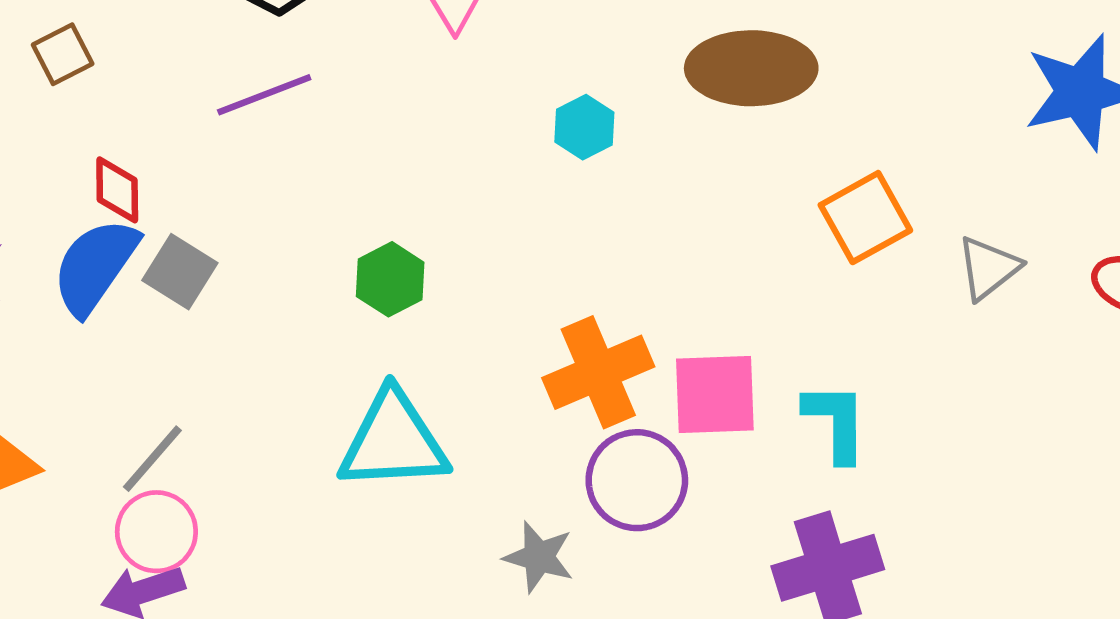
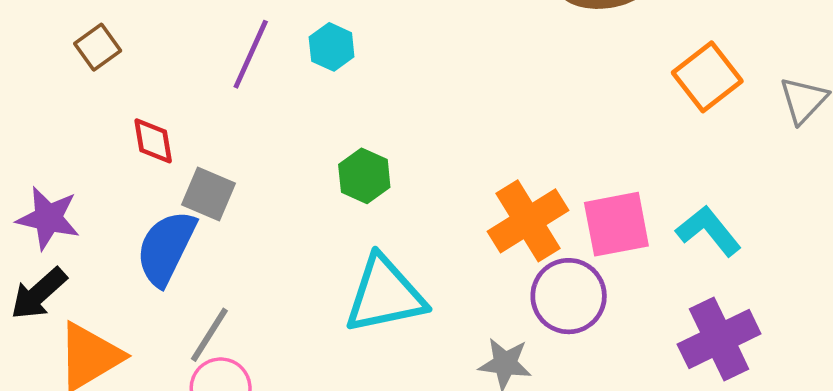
purple line: (264, 95) -> (251, 54), turned -36
cyan hexagon: (584, 127) -> (332, 47), moved
blue semicircle: (95, 266) -> (166, 248), moved
cyan L-shape: (836, 422) -> (709, 231), turned -30

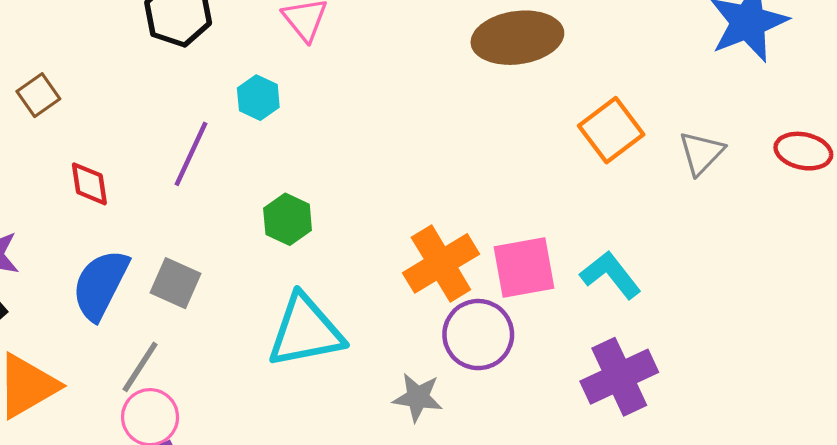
purple line: (251, 54) -> (191, 154), moved
gray square: (209, 194) -> (176, 283), moved

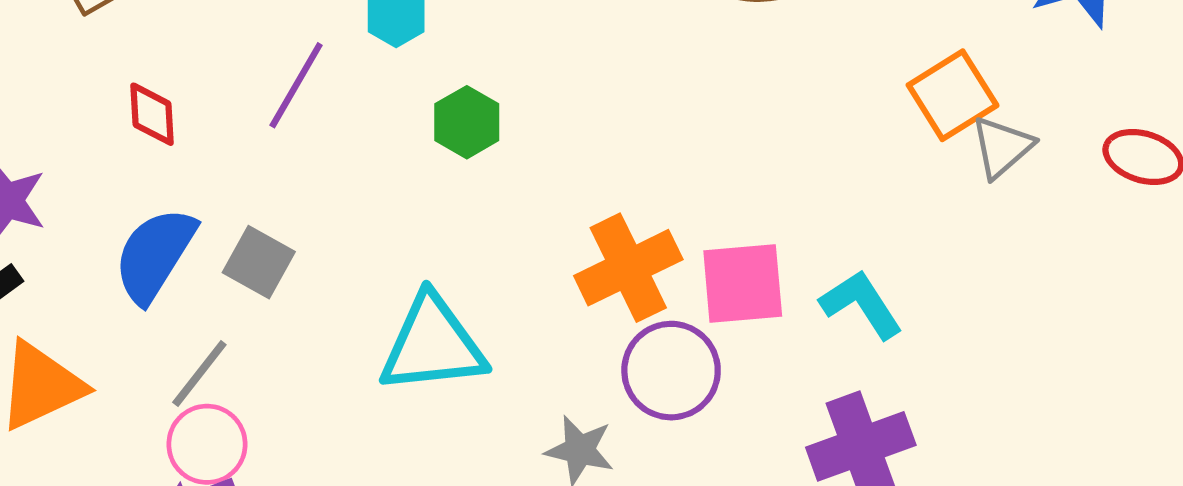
orange square: (611, 130) -> (953, 95), moved
green hexagon: (288, 219) -> (467, 122), moved

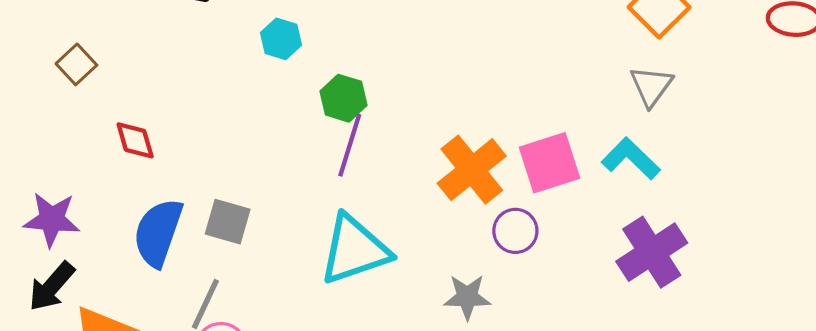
purple line: (296, 85) -> (350, 145), moved
gray triangle: (1002, 147) -> (651, 86), moved
purple circle: (671, 371) -> (515, 231), size x0.7

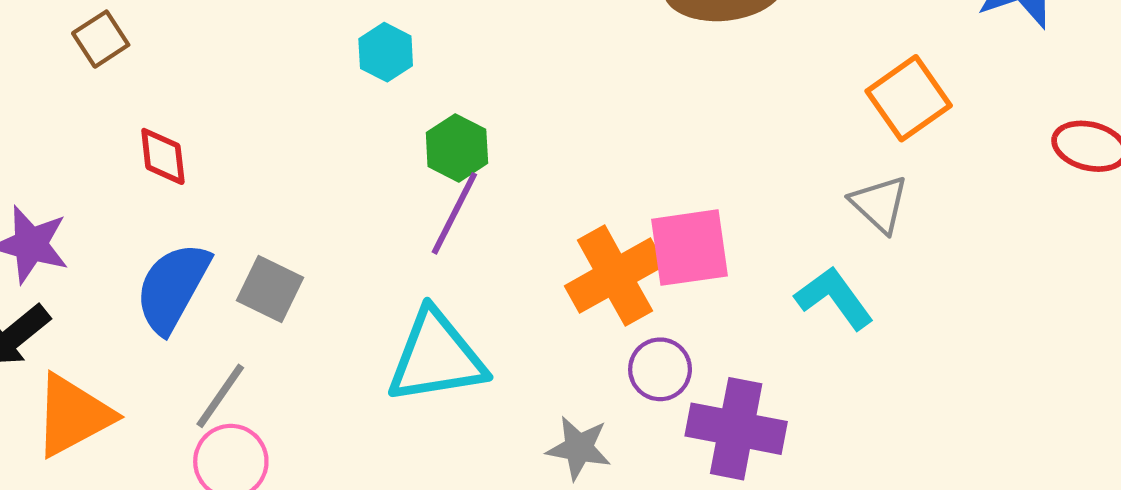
gray triangle: (651, 86) -> (879, 204), turned -33
pink square: (549, 163) -> (690, 248), moved
purple cross: (652, 252) -> (736, 429), moved, turned 34

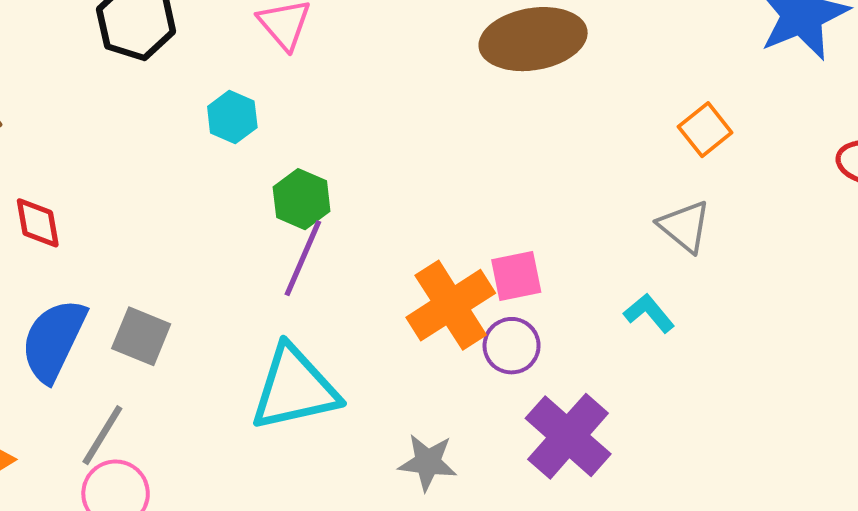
orange square: (909, 98) -> (705, 130), size x0.7
pink square: (690, 248) -> (516, 276), size x0.7
cyan L-shape: (834, 298) -> (649, 313), size x0.7
purple circle: (660, 369) -> (512, 346), moved
purple cross: (736, 429) -> (568, 436), turned 34

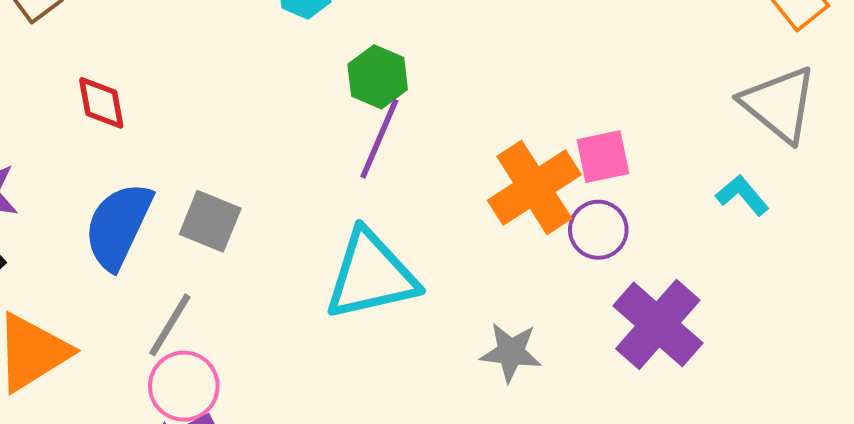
gray triangle: (684, 226) -> (779, 104), size x1.4

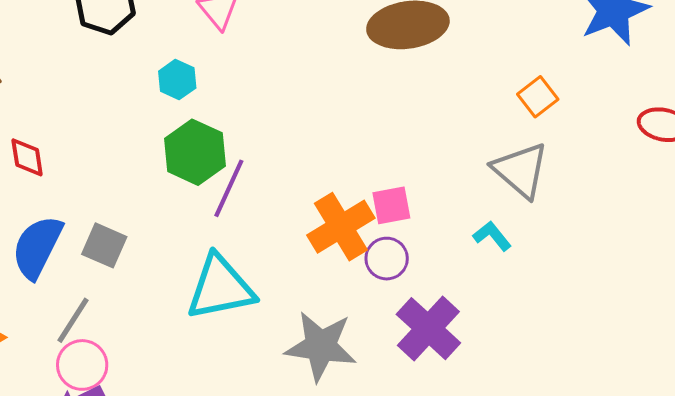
green hexagon: (378, 77) -> (195, 152), moved, size x1.4
gray star: (511, 352) -> (321, 346), size x1.6

